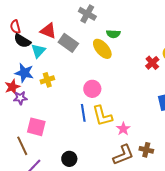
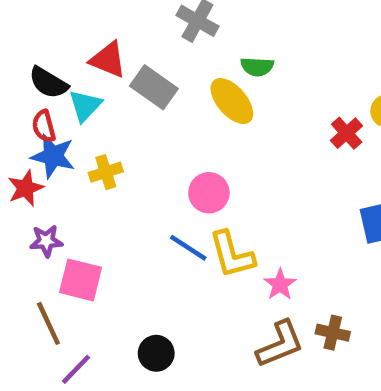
red semicircle: (15, 27) -> (44, 126), moved
purple star: (20, 98) -> (46, 241), moved
blue line: (83, 113) -> (188, 248), turned -48

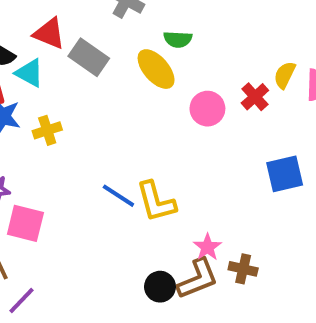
cyan triangle: (85, 106) -> (29, 73), turned -44
pink circle: (209, 193) -> (207, 109), moved
pink star: (280, 284) -> (207, 247), moved
black circle: (156, 353) -> (160, 287), moved

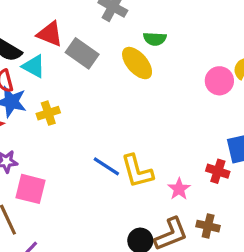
red cross: (255, 97) -> (218, 171), moved, turned -30
pink circle: (207, 109) -> (219, 81), moved
pink star: (207, 247) -> (179, 189), moved

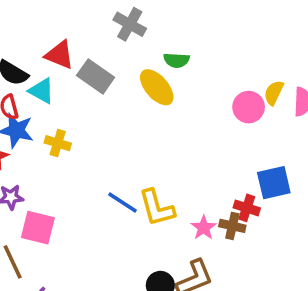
yellow cross: (48, 113) -> (58, 143), turned 35
brown cross: (208, 226) -> (232, 226), moved

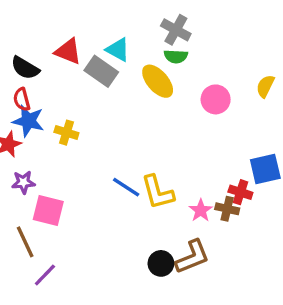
gray cross: (130, 24) -> (176, 30), moved
cyan triangle: (42, 91) -> (118, 50), moved
pink circle: (249, 107) -> (216, 99), moved

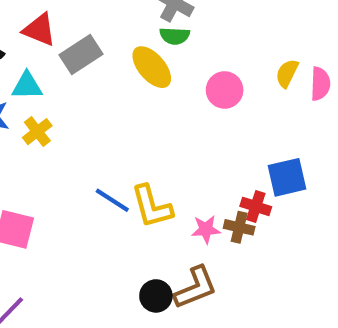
cyan triangle: (118, 50) -> (27, 86), moved, turned -30
gray rectangle: (101, 71) -> (81, 55), turned -68
yellow cross: (66, 133) -> (37, 132), turned 35
pink star: (201, 210) -> (206, 229), turned 30

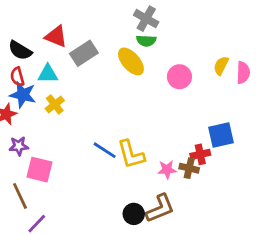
red cross: (256, 206) -> (200, 154), turned -30

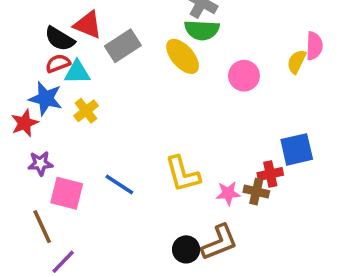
green semicircle: (146, 41) -> (202, 30), size x1.4
black semicircle: (20, 50) -> (60, 39), moved
pink semicircle: (243, 73) -> (314, 46), moved
red semicircle: (17, 77) -> (58, 63), moved, turned 84
blue line: (105, 150) -> (119, 185), moved

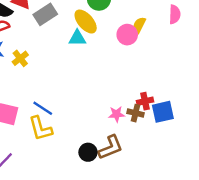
yellow semicircle: (297, 62) -> (139, 25), moved
cyan triangle: (77, 72) -> (77, 38), moved
blue square: (297, 149) -> (163, 112), moved
yellow L-shape: (183, 174) -> (40, 128), moved

